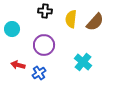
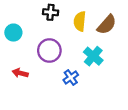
cyan cross: (83, 62) -> (93, 56), moved
blue cross: (39, 73) -> (71, 77), moved

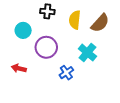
cyan circle: (13, 33) -> (23, 30), moved

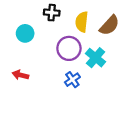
purple circle: (46, 47) -> (69, 48), moved

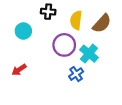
red arrow: (20, 75) -> (19, 70), turned -48
blue cross: (72, 80) -> (76, 74), moved

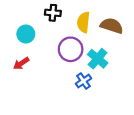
brown semicircle: (102, 23) -> (112, 26), turned -114
red arrow: (19, 70) -> (21, 63), moved

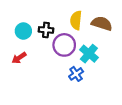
black cross: (53, 13) -> (46, 30), moved

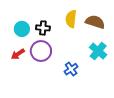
purple circle: (64, 45) -> (41, 51), moved
cyan cross: (89, 54) -> (98, 51), moved

